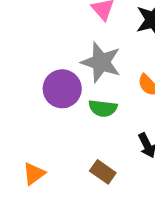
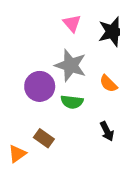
brown rectangle: (103, 172) -> (44, 138), moved

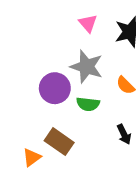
brown rectangle: (44, 138) -> (59, 142), size x1.4

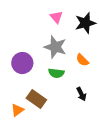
purple circle: (55, 88) -> (22, 63), moved

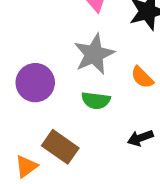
gray star: (55, 47) -> (94, 54), turned 30
black arrow: (81, 94) -> (140, 138), turned 96

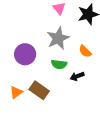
black arrow: (140, 138) -> (77, 76), moved
orange triangle: (26, 166) -> (16, 92), moved

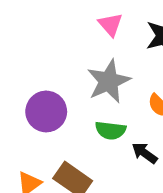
black arrow: (77, 76) -> (145, 153), turned 56

